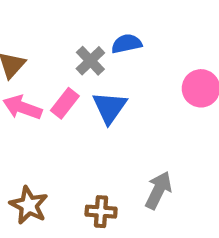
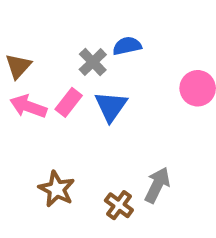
brown star: (29, 205) -> (56, 189), moved
brown cross: (101, 212) -> (119, 205), moved, turned 32

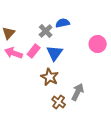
brown star: (56, 189) -> (50, 77), moved

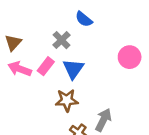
blue semicircle: (63, 23) -> (84, 19), moved, turned -128
brown star: (50, 77) -> (67, 100), turned -30

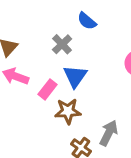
pink rectangle: (46, 66) -> (48, 89), moved

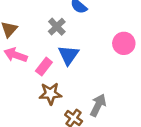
brown star: (68, 111) -> (50, 94), moved

